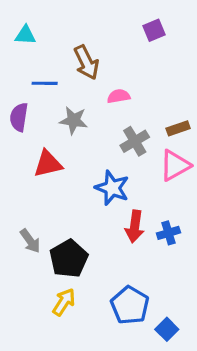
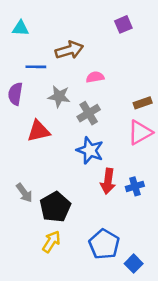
brown arrow: (86, 62) -> (69, 50), turned -80
gray cross: (135, 141) -> (89, 113), moved

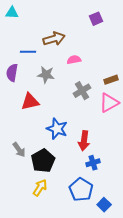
cyan triangle: (21, 28) -> (12, 13), moved
gray cross: (89, 113) -> (82, 91), moved
blue star: (90, 150) -> (57, 129), moved
blue cross: (135, 186) -> (93, 163), moved

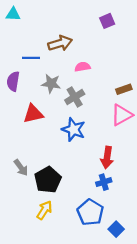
gray cross: (82, 91) -> (75, 97), moved
blue star: (57, 129) -> (74, 129), moved
red arrow: (84, 141) -> (107, 157), moved

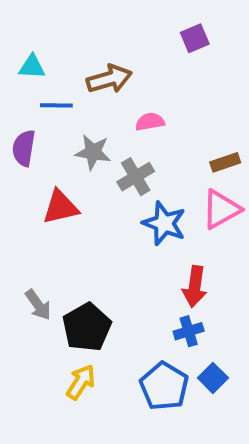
cyan triangle: (13, 14) -> (32, 67), moved
blue star: (74, 129) -> (164, 223), moved
blue square: (116, 229) -> (213, 378), moved

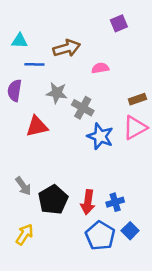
pink semicircle: (150, 122) -> (100, 68), moved
gray cross: (136, 177) -> (83, 108), turned -30
red arrow: (195, 286) -> (88, 202), moved
yellow arrow: (81, 382) -> (24, 234), moved

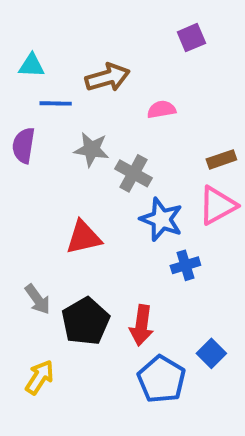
red triangle: (37, 126) -> (84, 237), moved
blue cross: (115, 202) -> (185, 265), moved
blue square: (130, 231) -> (211, 353), moved

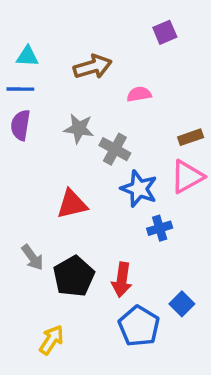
blue line: (56, 103) -> (20, 89), moved
yellow arrow: (40, 377) -> (51, 340), moved

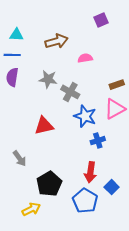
black pentagon: (74, 276) -> (49, 184), moved
red arrow: (122, 280) -> (90, 172), moved
yellow arrow: (51, 340) -> (31, 209), turned 30

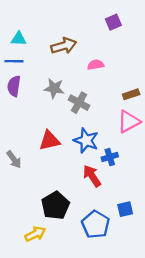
blue star: (85, 116) -> (86, 140), moved
gray arrow: (20, 158) -> (14, 159), moved
red arrow: (90, 172) -> (92, 176), moved, turned 138
blue square: (112, 187) -> (125, 209), turned 32

